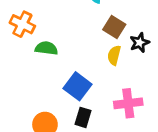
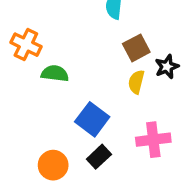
brown square: (114, 27) -> (136, 48), turned 30
black rectangle: (83, 117) -> (99, 157), turned 30

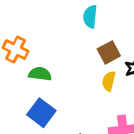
blue square: (92, 119) -> (41, 113), moved

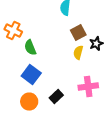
green semicircle: (40, 74) -> (30, 48), turned -119

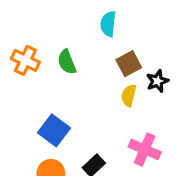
green semicircle: (30, 48) -> (67, 62), moved
pink cross: (88, 87) -> (145, 149), turned 30

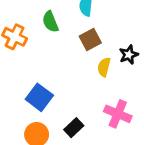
green semicircle: (67, 62) -> (50, 22), moved
brown square: (129, 64) -> (90, 40), moved

